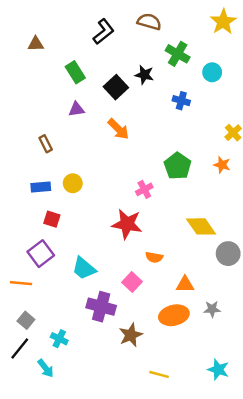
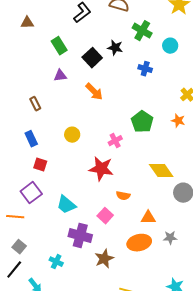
yellow circle: (73, 183) -> (72, 135), moved
blue rectangle: (41, 187) -> (31, 139), turned 70
cyan cross: (59, 339) -> (56, 262), moved

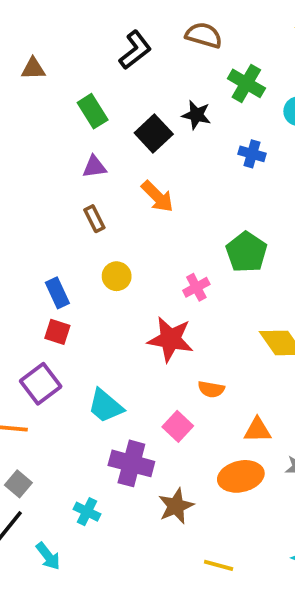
brown rectangle: (35, 104) -> (94, 219), moved
blue rectangle: (31, 139) -> (57, 293), moved

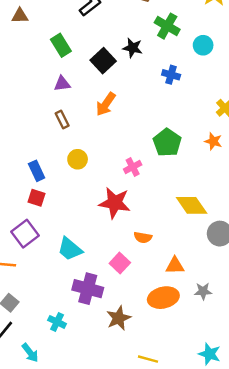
orange arrow: (157, 196) -> (106, 104), turned 80

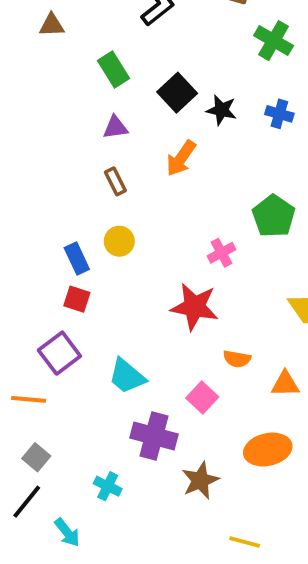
black star: (133, 48) -> (221, 110), moved
yellow circle: (78, 159) -> (119, 241), moved
orange triangle: (175, 266) -> (285, 384), moved

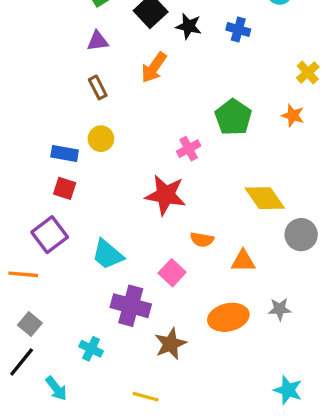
blue rectangle: (77, 259) -> (65, 154), turned -55
yellow line: (245, 542) -> (146, 397), moved

